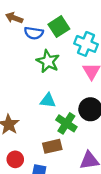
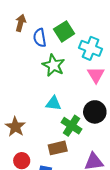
brown arrow: (14, 18) -> (21, 23), turned 84
blue semicircle: (34, 33) -> (40, 38), turned 72

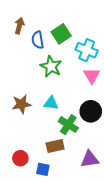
brown star: (15, 127) -> (21, 104), moved, turned 30

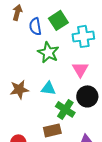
cyan cross: (87, 50) -> (83, 36), turned -30
pink triangle: (92, 76) -> (80, 69), moved

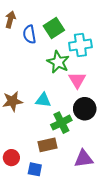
green star: (48, 52) -> (58, 62), moved
green cross: (65, 109) -> (61, 123), turned 30

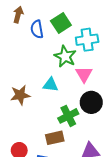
cyan triangle: (43, 100) -> (51, 85), moved

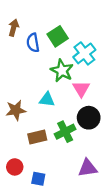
cyan cross: (87, 40) -> (84, 53), turned -30
brown rectangle: (55, 138) -> (37, 137), moved

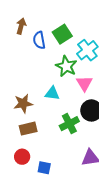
brown rectangle: (37, 137) -> (28, 129), moved

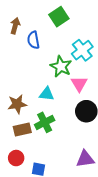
green square: (62, 34) -> (59, 17), moved
green cross: (69, 124) -> (45, 122), moved

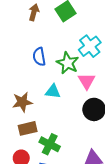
brown arrow: (15, 26) -> (34, 12), moved
blue semicircle: (33, 40) -> (39, 57), moved
green cross: (45, 122) -> (50, 144), moved, turned -36

